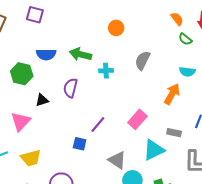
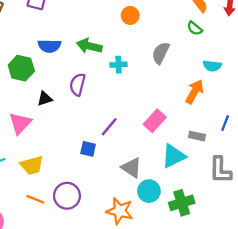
green semicircle: (185, 39) -> (195, 28), moved

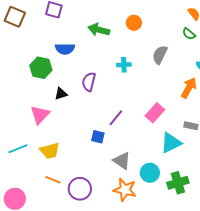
green arrow: (89, 46) -> (99, 30), moved
gray triangle: (131, 168) -> (122, 161), moved
purple circle: (67, 196) -> (80, 189), moved

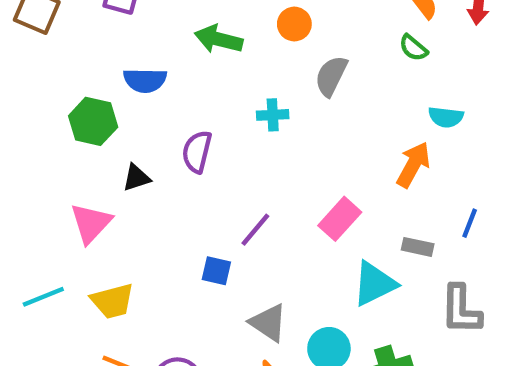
gray semicircle: (160, 55) -> (331, 76), moved

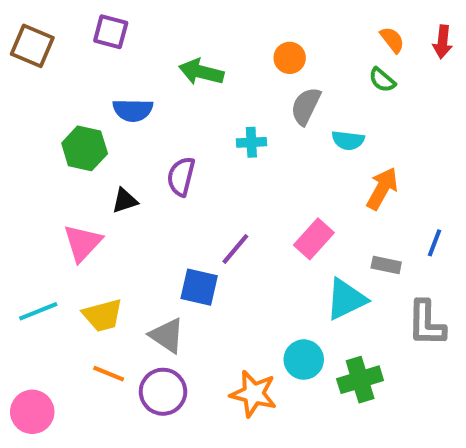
orange circle: (294, 24) -> (290, 58), moved
cyan semicircle: (446, 117) -> (348, 140), moved
blue square: (216, 271) -> (199, 287), size x1.4
gray triangle: (268, 323) -> (167, 335), moved

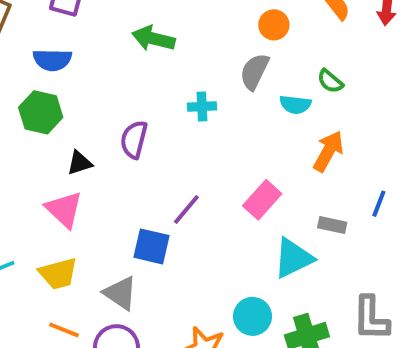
orange circle: (290, 58) -> (274, 25), moved
green semicircle: (382, 80) -> (330, 81), moved
blue semicircle: (133, 110) -> (52, 60), moved
pink triangle: (83, 243) -> (64, 209), moved, turned -30
gray L-shape: (426, 323) -> (371, 318), moved

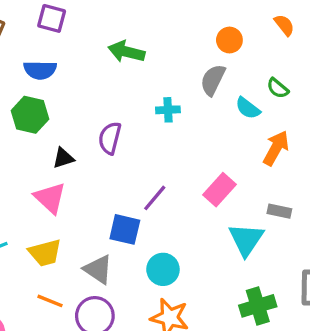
cyan semicircle: (295, 105) -> (248, 108), turned 30
cyan triangle: (293, 258) -> (246, 239), turned -30
cyan circle: (253, 316) -> (163, 269), moved

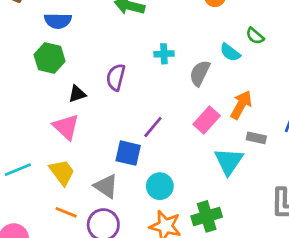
gray semicircle: (213, 80) -> (200, 73), moved
orange arrow: (276, 148) -> (241, 105), moved
yellow trapezoid: (45, 253) -> (62, 172), turned -112
green cross: (258, 306) -> (207, 216), moved

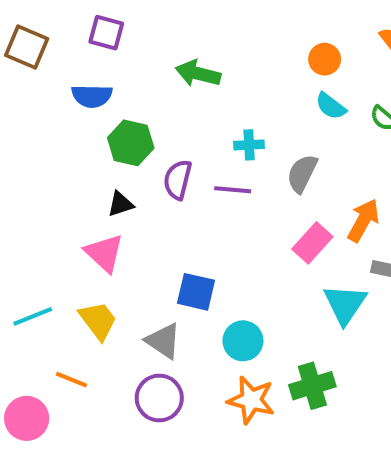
cyan semicircle: (230, 52) -> (331, 106), moved
green hexagon: (50, 58) -> (131, 143), moved
purple line: (153, 127) -> (233, 190), moved, turned 55
orange line: (66, 212) -> (71, 380), moved

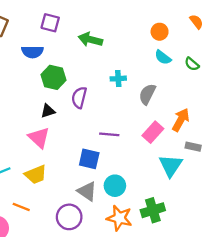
purple square: (106, 33) -> (50, 23), moved
purple line: (233, 190) -> (109, 134), moved
yellow trapezoid: (98, 320) -> (36, 175), turned 105
gray triangle: (163, 341) -> (87, 191), moved

